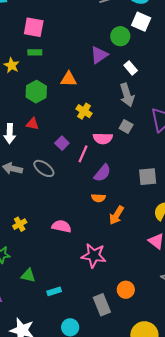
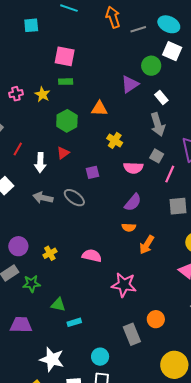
red triangle: (32, 124) -> (63, 153), turned -48
purple square: (62, 143) -> (93, 172), turned 32
pink line: (83, 154) -> (170, 174), moved
cyan rectangle: (54, 291) -> (74, 322), moved

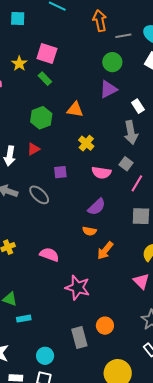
green circle: (151, 66) -> (112, 62), moved
green rectangle: (66, 82) -> (45, 79), turned 40
yellow star: (42, 94) -> (19, 64), moved

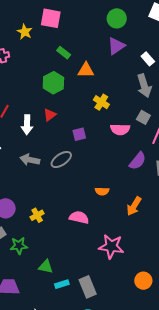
green rectangle: (45, 79) -> (64, 53), moved
gray ellipse: (39, 195) -> (61, 160), turned -70
purple semicircle: (97, 207) -> (138, 161), moved
orange semicircle: (89, 231) -> (102, 191), moved
gray rectangle: (79, 338) -> (88, 287), moved

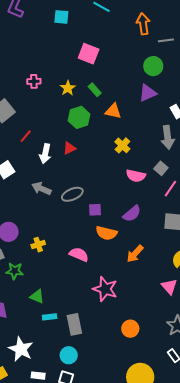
yellow star: (25, 32) -> (68, 88), moved
purple square: (79, 134) -> (95, 210), moved
purple semicircle: (138, 161) -> (132, 214), moved
orange semicircle: (102, 191) -> (106, 233), size x1.5

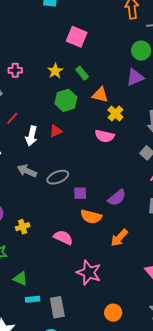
pink cross: (34, 81) -> (15, 70), moved
yellow cross: (122, 145) -> (115, 114), moved
pink semicircle: (136, 176) -> (104, 136), moved

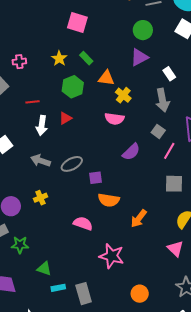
red line: (12, 118) -> (32, 102), moved, turned 48
purple semicircle: (117, 198) -> (131, 152), moved
yellow cross: (23, 227) -> (40, 198), moved

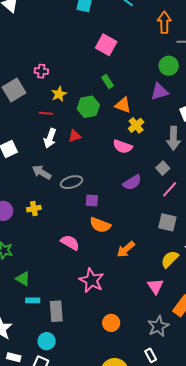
yellow star: (59, 58) -> (59, 94), moved

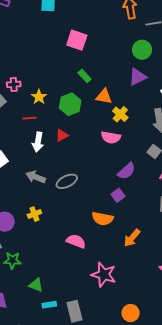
pink cross: (41, 71) -> (14, 84), moved
purple square: (92, 200) -> (118, 195), moved, turned -32

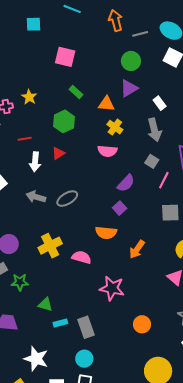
yellow star: (39, 97) -> (29, 97), moved
orange triangle: (104, 97) -> (106, 104), moved
yellow cross: (34, 214) -> (50, 246), moved, size x1.6

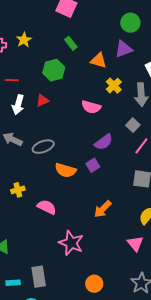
yellow cross: (115, 127) -> (114, 86), moved
orange semicircle: (106, 233) -> (65, 170), moved
yellow cross: (50, 246) -> (18, 190), size x0.6
cyan rectangle: (60, 323) -> (13, 283), moved

